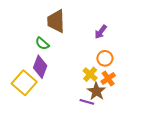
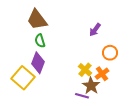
brown trapezoid: (56, 21) -> (37, 20), moved, turned -35
green semicircle: (42, 43) -> (40, 41), turned 32
orange circle: (105, 58) -> (110, 53), moved

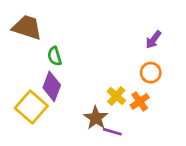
brown trapezoid: (37, 20) -> (27, 27), moved, turned 145
purple arrow: (95, 30) -> (153, 40), moved
brown star: (91, 86) -> (96, 118), moved

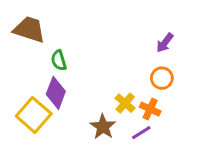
orange cross: (140, 101) -> (150, 109), turned -30
purple line: (112, 132) -> (141, 133), moved, turned -48

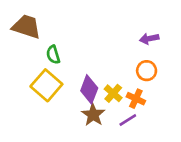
purple arrow: (165, 43) -> (149, 39), turned 42
purple diamond: (56, 93) -> (89, 89), moved
yellow square: (34, 115) -> (46, 85), moved

